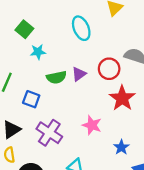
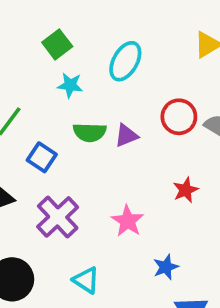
cyan ellipse: (81, 28) -> (125, 61), moved, turned 40
red circle: (109, 69) -> (179, 117), moved
red star: (122, 98) -> (186, 190), size x0.6

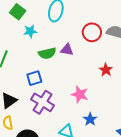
purple triangle: (126, 136) -> (67, 50), turned 48
blue square: (42, 157) -> (34, 78), moved, turned -35
blue star: (166, 267) -> (90, 119), moved

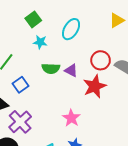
red star: (106, 70) -> (95, 86), moved, size x1.6
blue square: (34, 78) -> (20, 85), moved, turned -35
purple cross: (43, 102) -> (20, 122), moved

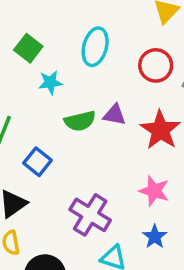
red circle: (101, 60) -> (156, 65), moved
pink star: (71, 118) -> (154, 191), moved
purple cross: (20, 122) -> (90, 215), moved

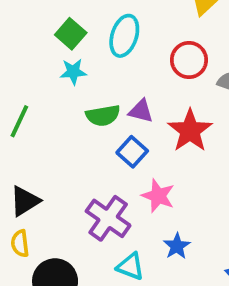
green square: (28, 48) -> (71, 34), moved
blue square: (38, 162) -> (132, 152), moved
pink star: (154, 191) -> (158, 196), moved

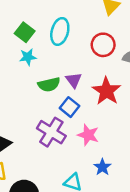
purple triangle: (141, 111) -> (74, 80), turned 42
purple cross: (108, 218) -> (51, 132), moved

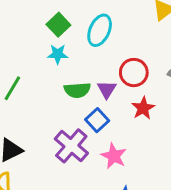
red circle: (103, 45) -> (134, 73), moved
red star: (107, 91) -> (143, 108), size x0.7

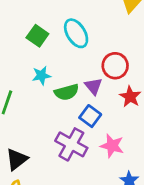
cyan ellipse: (100, 30) -> (76, 33), turned -44
cyan star: (58, 54) -> (41, 76), moved

